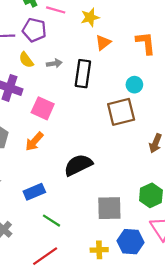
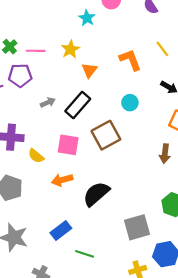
yellow semicircle: (26, 60) -> (36, 156), moved
black rectangle: (83, 74) -> (78, 105), turned 48
pink square: (43, 108) -> (68, 145), moved
brown square: (121, 112) -> (106, 135), moved
orange arrow: (34, 141) -> (62, 180), moved, turned 48

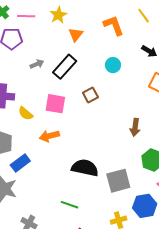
brown square: (106, 135) -> (90, 95), size x0.6
brown arrow: (165, 154) -> (135, 127), moved
black semicircle: (96, 194) -> (85, 168), moved, turned 52
blue rectangle: (61, 231) -> (20, 163), moved

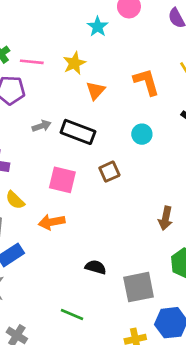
black rectangle: (65, 67) -> (78, 132), turned 65
yellow semicircle: (26, 113) -> (15, 200), moved
black semicircle: (85, 168) -> (96, 267), size x0.6

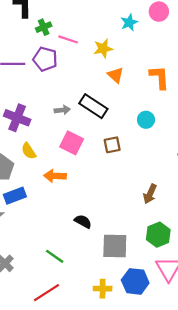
orange triangle: (95, 91) -> (116, 75), turned -42
gray arrow: (42, 126) -> (62, 110), moved

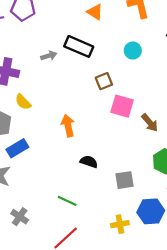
pink square: (72, 143) -> (122, 106), moved
orange arrow: (55, 176) -> (68, 126), moved, turned 85
brown arrow: (150, 194) -> (150, 123), turned -54
gray square: (115, 246) -> (125, 180), size x0.7

